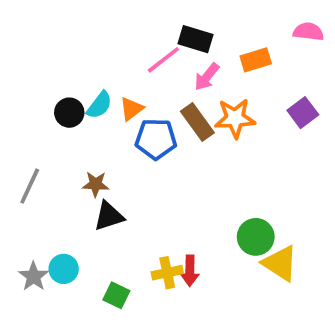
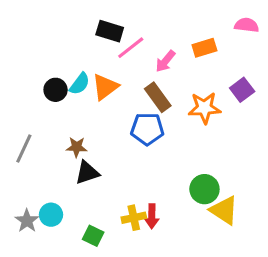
black rectangle: (195, 39) -> (110, 31), moved
orange triangle: (131, 109) -> (105, 87), size x1.4
orange star: (235, 118) -> (204, 108), moved
blue pentagon: (156, 139) -> (147, 129), moved

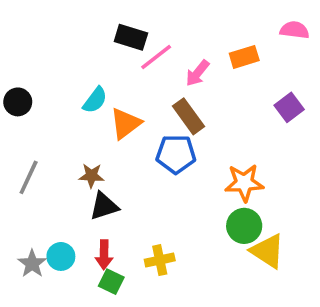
orange triangle: (105, 87) -> (126, 123), moved
black circle: (56, 90) -> (18, 102), moved
orange star: (204, 108) -> (244, 183), moved
red arrow: (152, 216) -> (104, 255), moved

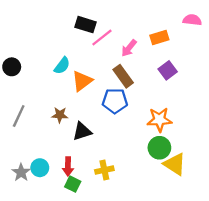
purple square: (289, 107) -> (168, 70), moved
black triangle: (104, 206) -> (82, 131), moved

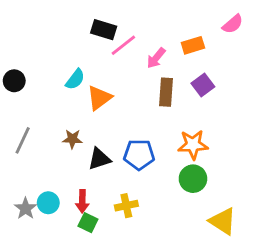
pink semicircle: (192, 20) -> (233, 24), turned 132
brown rectangle: (123, 76) -> (166, 92), moved, turned 40
blue pentagon: (115, 101) -> (139, 155), moved
yellow triangle: (175, 164) -> (223, 221), moved

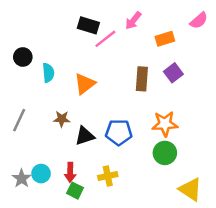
pink arrow: (156, 58) -> (133, 21), moved
cyan semicircle: (75, 79) -> (48, 73), moved, turned -42
black circle: (14, 81) -> (23, 57), moved

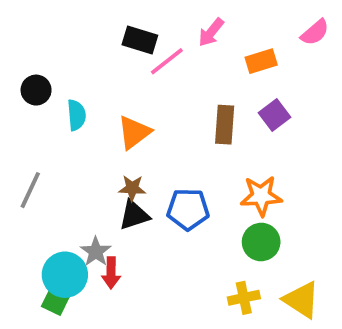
brown star: (62, 119) -> (132, 188), moved
cyan circle: (41, 174) -> (65, 275), size x1.5
yellow cross: (108, 176) -> (244, 298), moved
gray star: (22, 178) -> (96, 252), moved
green square: (75, 191) -> (55, 302), moved

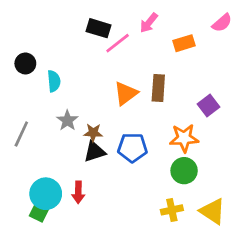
purple square: (275, 115) -> (208, 106), moved
orange triangle: (134, 132) -> (126, 93), moved
gray star: (96, 252) -> (67, 120), moved

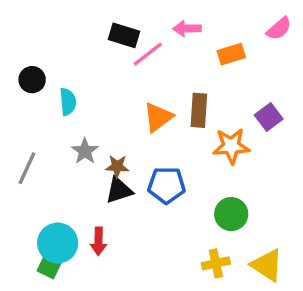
pink arrow: (149, 23) -> (187, 29), turned 50
purple square: (208, 106) -> (269, 117), moved
orange star: (184, 138) -> (231, 146), moved

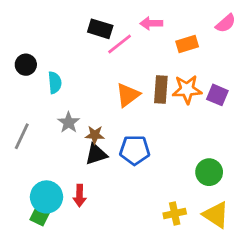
purple square: (269, 117) -> (217, 95), turned -30
orange star: (231, 146) -> (187, 89), moved
green circle: (231, 214) -> (209, 172), moved

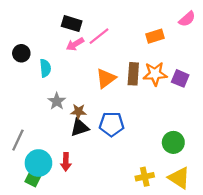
pink arrow: (151, 23) -> (75, 44), moved, turned -30
black rectangle: (100, 29) -> (72, 24), moved
gray line: (22, 136) -> (18, 140), moved

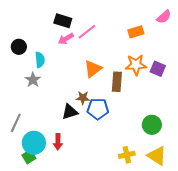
brown rectangle: (133, 74) -> (117, 82), moved
gray star: (57, 101) -> (33, 80), moved
brown star: (78, 112) -> (83, 98), moved
green square: (33, 179) -> (29, 157), turned 32

